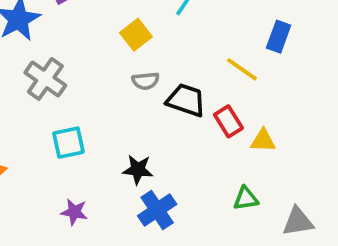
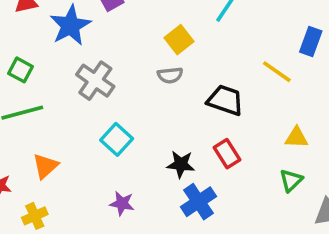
gray semicircle: (146, 81) -> (170, 75), moved
red rectangle: (228, 121) -> (227, 154), moved
cyan square: (68, 143) -> (117, 139), turned -36
green triangle: (246, 198) -> (291, 180), moved, turned -35

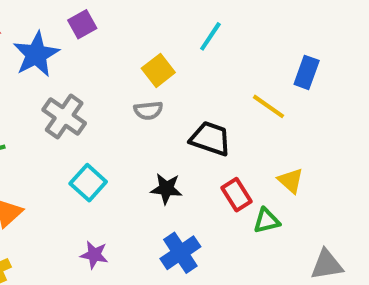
yellow triangle: (296, 138) -> (291, 181), turned 40
red rectangle: (227, 154) -> (236, 195), moved
black star: (181, 164) -> (166, 189), moved
green triangle: (291, 180) -> (267, 221), moved, turned 30

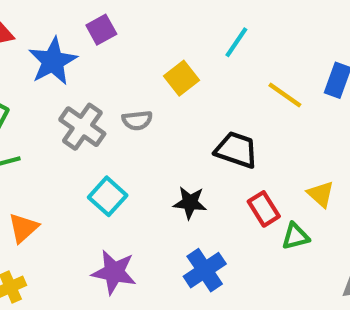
yellow line: (269, 106) -> (285, 95), moved
gray semicircle: (148, 110) -> (137, 120), moved
purple star: (94, 255) -> (114, 272), size x1.5

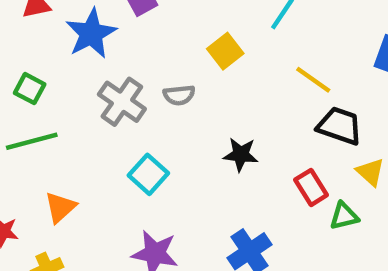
yellow line: (285, 95) -> (313, 80), moved
black trapezoid: (236, 150) -> (340, 126), moved
black star: (190, 203) -> (241, 154), moved

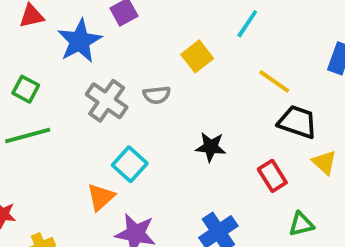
orange triangle: (60, 207) -> (101, 197), moved
green triangle: (344, 216) -> (301, 224), moved

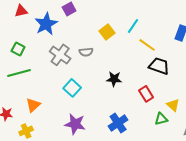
cyan line: (247, 24) -> (133, 26), moved
yellow triangle: (324, 162) -> (173, 105), moved
orange triangle: (101, 197) -> (33, 105), moved

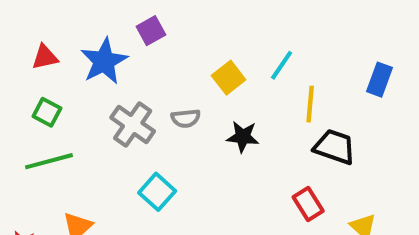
red triangle: (21, 11) -> (45, 57), moved
yellow line: (147, 45) -> (310, 104), turned 60
black star: (114, 79) -> (243, 137), moved

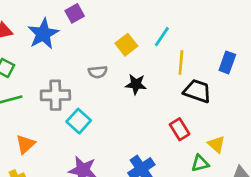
blue rectangle: (380, 80) -> (227, 62), moved
gray cross: (133, 124) -> (55, 95), moved, turned -36

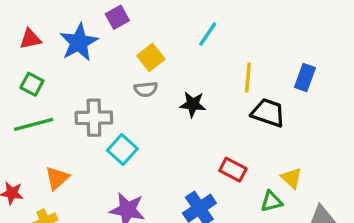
cyan line: (162, 37) -> (208, 34), moved
yellow square: (126, 45) -> (151, 57), moved
red rectangle: (180, 129) -> (233, 170), moved, turned -30

